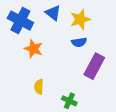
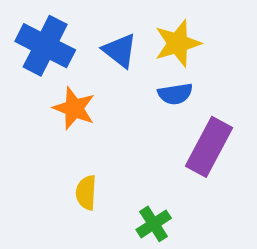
blue triangle: (53, 13) -> (120, 51), moved
green cross: (69, 101) -> (154, 224), turned 32

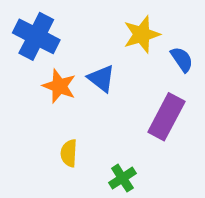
blue triangle: (120, 51) -> (101, 78), moved
blue semicircle: (175, 94) -> (182, 59), moved, turned -116

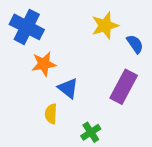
blue triangle: (101, 78) -> (68, 88), moved
orange star: (59, 86) -> (44, 64), turned -30

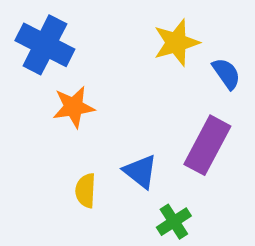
blue triangle: (68, 88) -> (140, 171), moved
green cross: (91, 132) -> (174, 222), moved

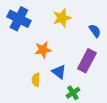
yellow star: (176, 43) -> (62, 18), moved
orange star: (74, 107) -> (43, 50), moved

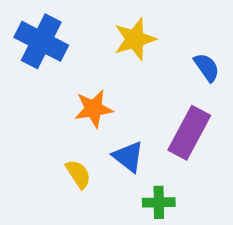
yellow semicircle: (36, 80) -> (78, 174), turned 144
green cross: (73, 93) -> (159, 202), turned 32

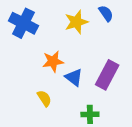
blue semicircle: (207, 67) -> (106, 13), moved
blue triangle: (128, 157) -> (74, 77), moved

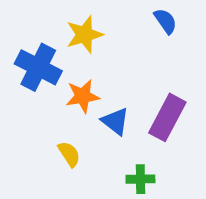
yellow star: (76, 22) -> (85, 35), moved
blue cross: (23, 23) -> (38, 67), moved

